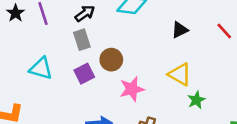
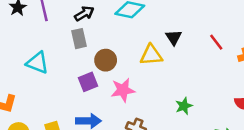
black triangle: (180, 30) -> (174, 37), turned -42
purple square: (84, 74) -> (88, 82), moved
yellow triangle: (180, 74) -> (151, 55), moved, turned -40

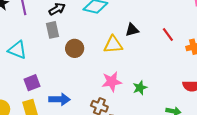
black triangle: (174, 37) -> (132, 30), turned 48
purple square: (88, 82) -> (32, 83), moved
pink star: (123, 90) -> (112, 82), moved

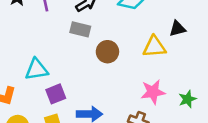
gray rectangle: (53, 30) -> (80, 29), turned -63
cyan triangle: (17, 50) -> (37, 69), moved, turned -30

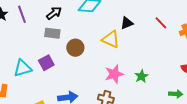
yellow triangle: (154, 47) -> (111, 39), turned 36
purple square: (56, 94) -> (46, 63), moved

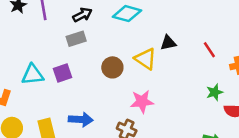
gray rectangle: (52, 33) -> (76, 39), turned -35
brown circle: (75, 48) -> (112, 67), moved
green star: (141, 76) -> (215, 92), moved

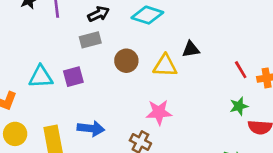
red line: (209, 50) -> (241, 70), moved
yellow triangle: (145, 59) -> (165, 66), turned -35
brown circle: (112, 67) -> (126, 61), moved

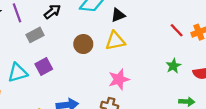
gray rectangle: (90, 40) -> (35, 35), moved
black triangle: (191, 49) -> (118, 15), moved
green star: (239, 106) -> (173, 66), moved

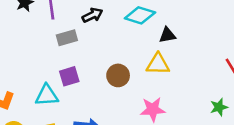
brown circle: (83, 44) -> (118, 75), moved
cyan triangle: (18, 73) -> (47, 95), moved

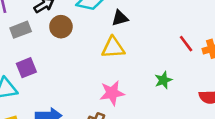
brown circle: (118, 75) -> (61, 27), moved
green star: (219, 107) -> (163, 80), moved

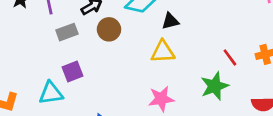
red line: (186, 44) -> (230, 57), moved
green star: (163, 80) -> (215, 86), size x1.5

